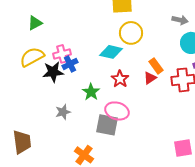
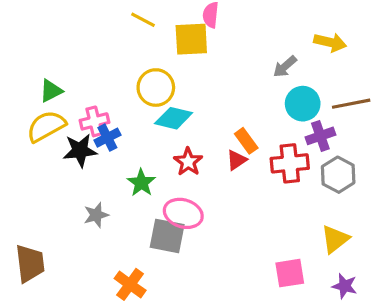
gray arrow: (180, 20) -> (285, 67), turned 126
green triangle: (35, 23) -> (51, 91), moved
yellow circle: (131, 33) -> (156, 88), moved

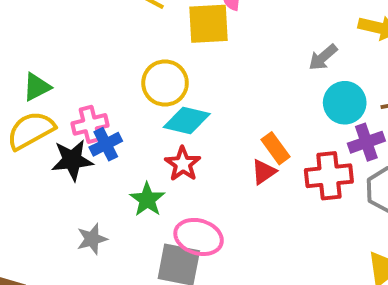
red star: (188, 162) -> (183, 164), moved

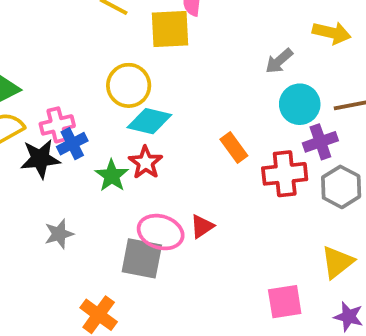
red triangle: (264, 172) -> (202, 226), moved
green star: (147, 199) -> (112, 176), moved

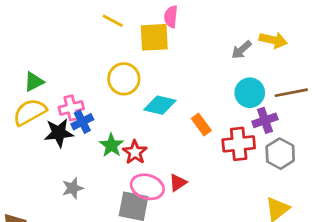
gray arrow: (279, 61) -> (241, 50), moved
cyan diamond: (149, 121) -> (160, 105), moved
red star: (146, 162) -> (135, 152), moved

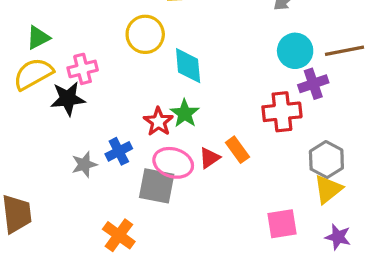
cyan diamond: (160, 105) -> (188, 66), turned 72
blue cross: (82, 122) -> (119, 151), moved
orange rectangle: (201, 125) -> (237, 150), moved
green star: (111, 145) -> (185, 113), moved
gray hexagon: (280, 154) -> (326, 160), moved

